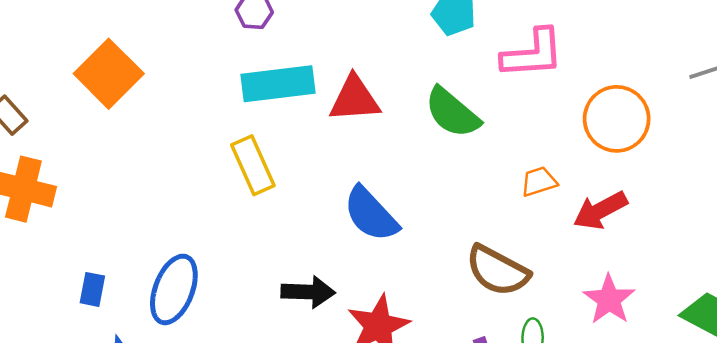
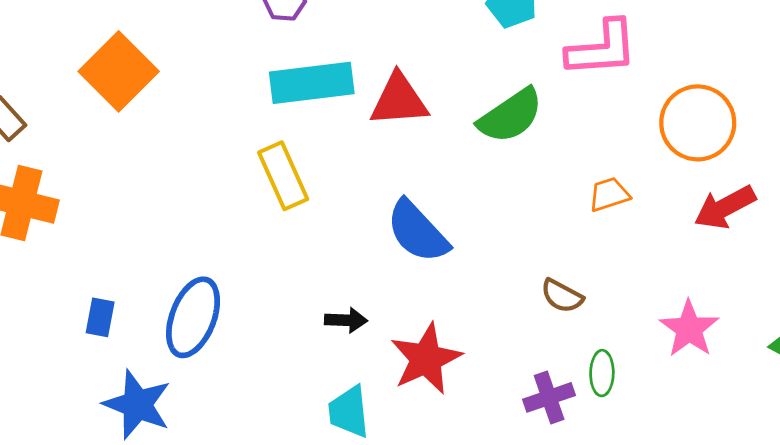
green semicircle: (452, 113) -> (510, 116), turned -74
red arrow: (600, 210) -> (725, 207), moved
brown semicircle: (497, 271) -> (562, 296), size x0.6
black arrow: (308, 292) -> (346, 320), size x0.7

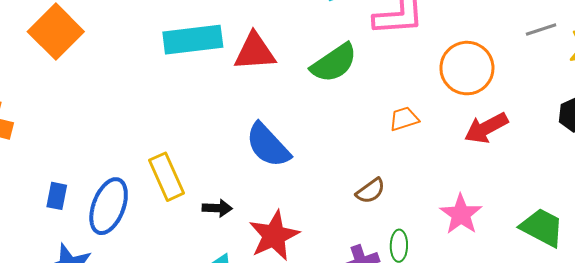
yellow rectangle: (283, 176) -> (166, 177), moved
brown semicircle: (562, 296) -> (371, 191), turned -64
blue rectangle: (100, 317) -> (57, 196), moved

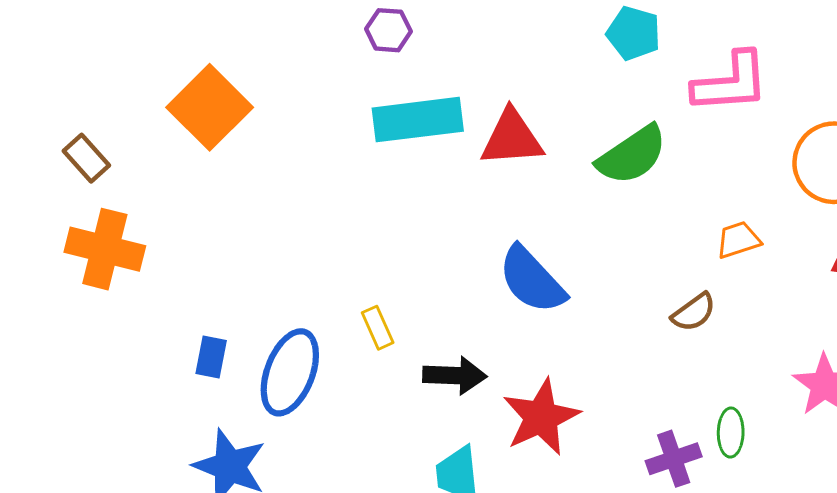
yellow rectangle: (166, 177) -> (378, 328), size x0.6
brown semicircle: (371, 191) -> (694, 312), moved
black arrow: (217, 208) -> (455, 375), size x1.4

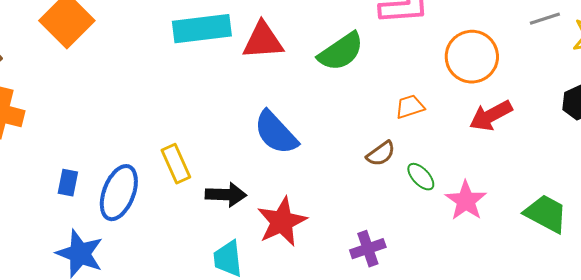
yellow rectangle: (378, 328) -> (176, 164), size x1.4
green ellipse: (731, 433) -> (421, 177), moved, turned -44

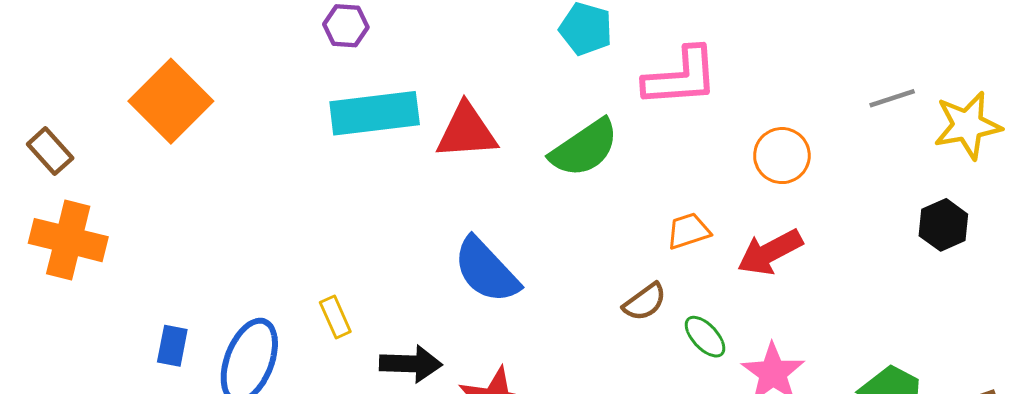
orange circle: (472, 57) -> (782, 156), size x0.7
red arrow: (491, 116) -> (770, 252), moved
yellow rectangle: (176, 164) -> (335, 317), size x0.7

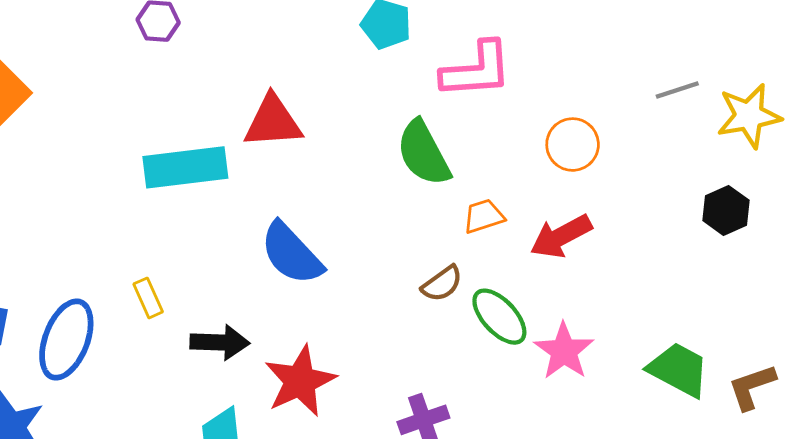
cyan rectangle: (375, 113) -> (185, 167), moved
green semicircle: (584, 148) -> (423, 153), moved, turned 96
green ellipse: (705, 337) -> (499, 317), size x1.4

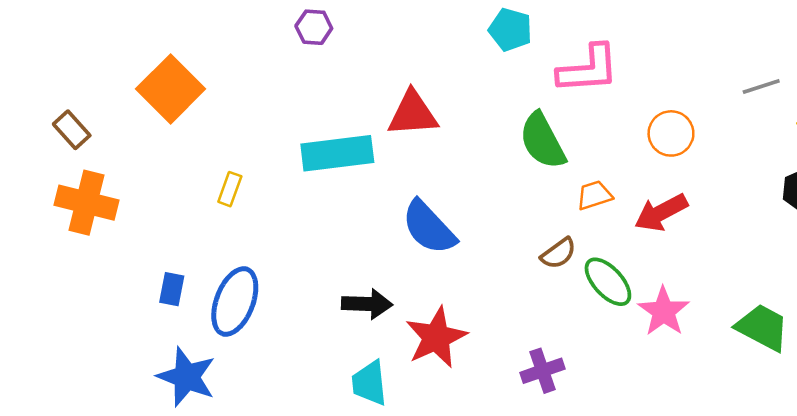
yellow rectangle: (148, 298) -> (230, 189), moved, turned 44

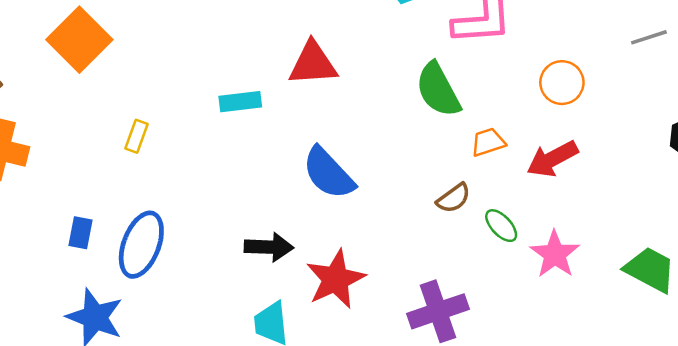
cyan rectangle: (337, 153) -> (240, 102), size x0.6
green ellipse: (608, 282) -> (501, 226), size x0.7
purple cross: (542, 371) -> (438, 311), size x1.4

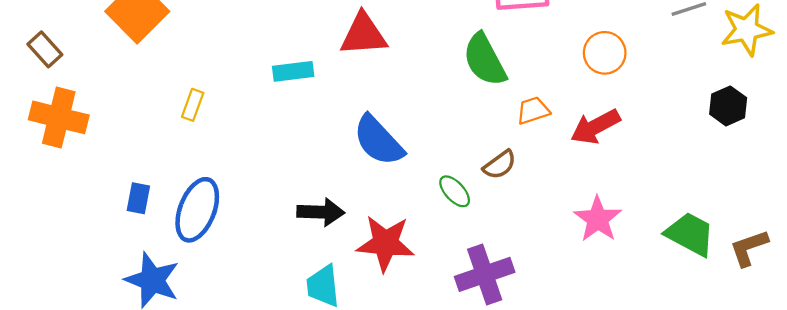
green ellipse: (501, 226) -> (455, 191), moved
red star: (336, 279) -> (385, 243), turned 30

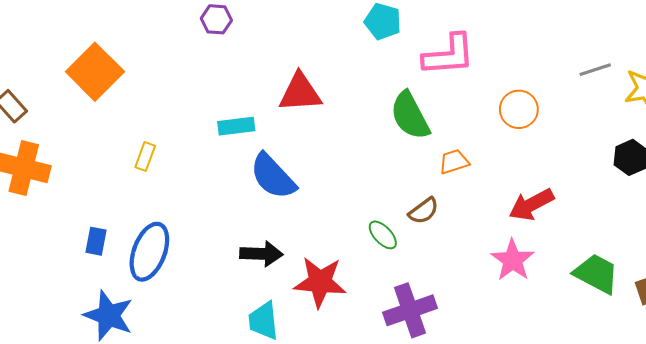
red arrow: (595, 127) -> (531, 205), moved
blue semicircle: (378, 141) -> (273, 176), moved

